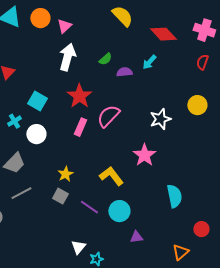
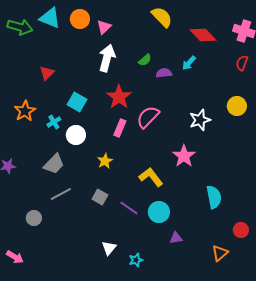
yellow star: (65, 174) -> (105, 161), moved
white triangle: (78, 247) -> (109, 248), moved

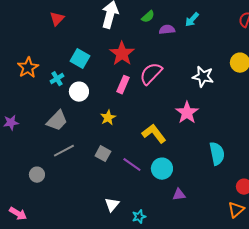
red triangle: (47, 73) -> (57, 19), moved
white star: (200, 120) -> (203, 77), turned 30
orange triangle: (220, 253) -> (236, 210), moved

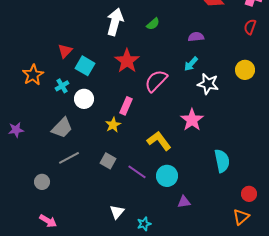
red triangle: (57, 19) -> (65, 51), moved
cyan arrow: (192, 20) -> (191, 64), moved
purple semicircle: (167, 30) -> (196, 37), moved
pink rectangle: (123, 85) -> (126, 106), moved
pink arrow: (18, 214) -> (48, 221), moved

